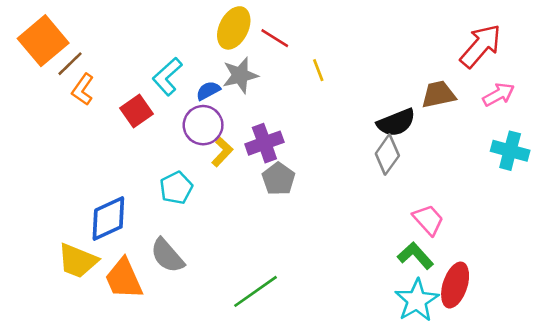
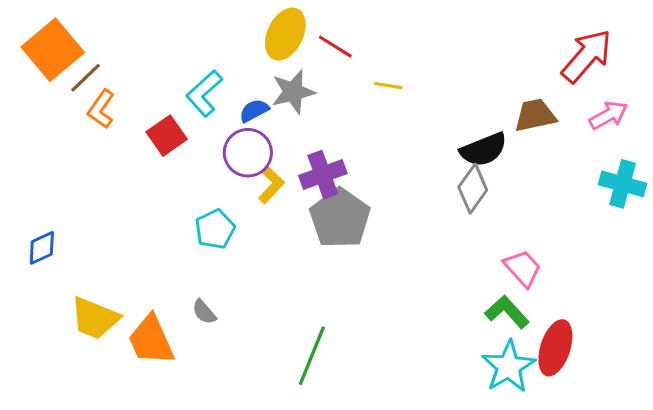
yellow line: (318, 70) -> (388, 86), turned -60
gray pentagon: (279, 179) -> (340, 218), size x1.5
blue diamond: (108, 219) -> (42, 248), moved, size x0.6
gray semicircle: (167, 256) -> (204, 312), size x0.6
green line: (256, 291) -> (312, 356), turned -33

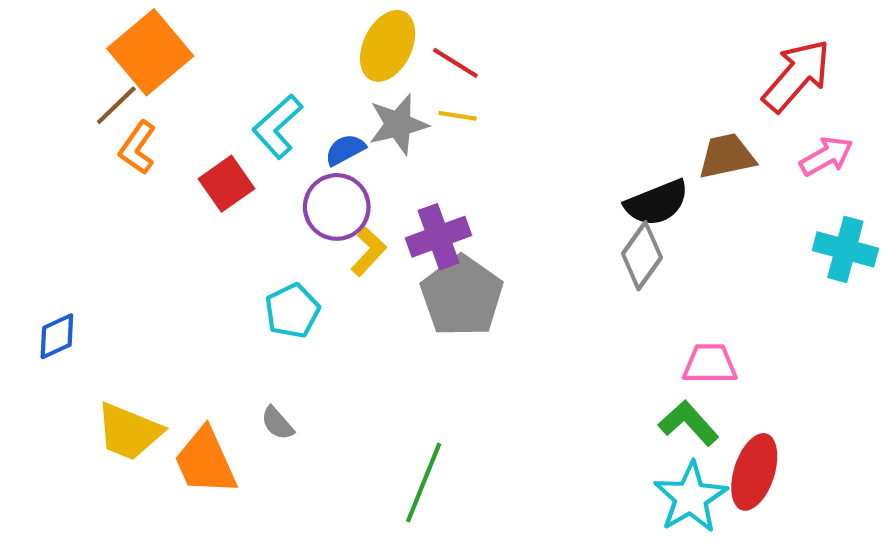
orange square: (53, 50) -> (150, 52), moved
yellow line: (388, 86) -> (458, 116), moved
pink trapezoid: (523, 268) -> (710, 364), turned -48

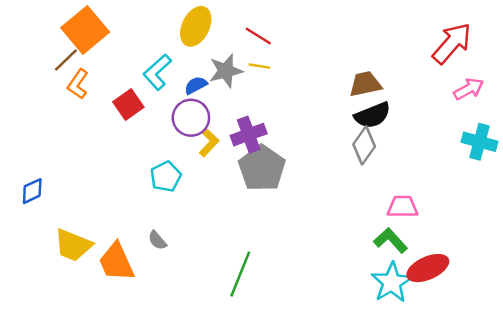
yellow ellipse: (388, 46) -> (196, 26), moved
brown trapezoid: (727, 156) -> (365, 84), moved
red ellipse: (754, 472) -> (428, 268), turned 48

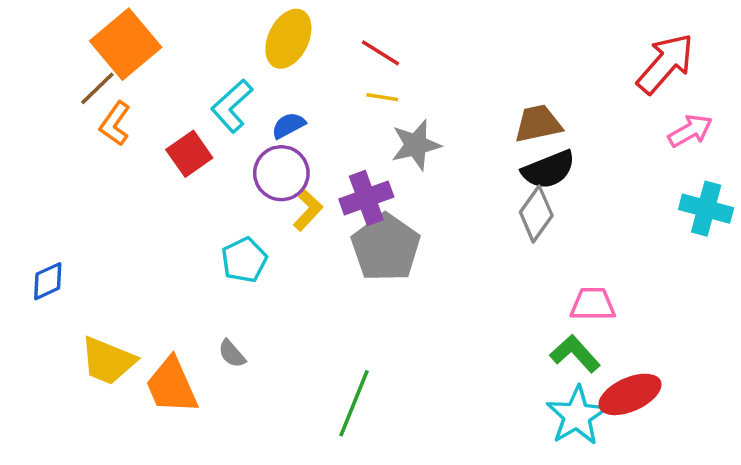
gray star: (226, 71) -> (416, 145), moved

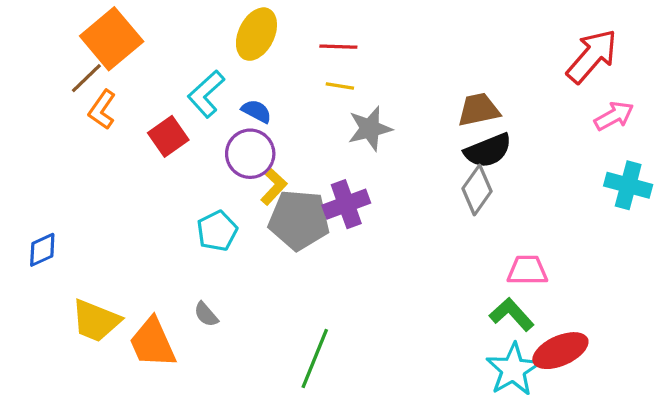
red line: (380, 53) -> (338, 47), turned -30
blue semicircle: (288, 125) -> (256, 111), turned 56
purple cross: (366, 198) -> (346, 204), moved
gray pentagon: (386, 248) -> (299, 220), moved, turned -30

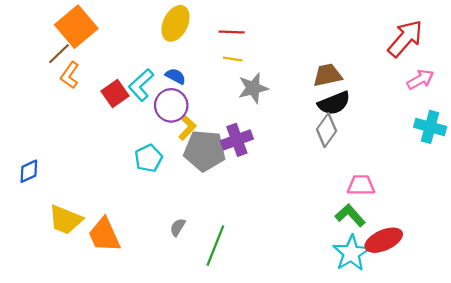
cyan L-shape: (206, 94) -> (141, 85), moved
gray semicircle: (206, 314) -> (178, 227), moved, turned 72

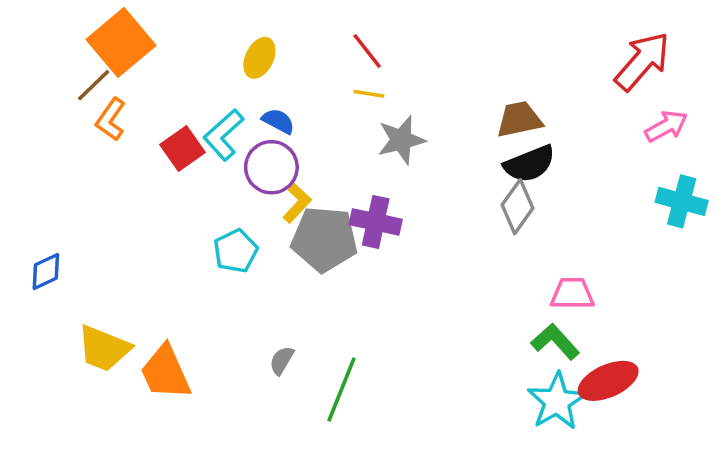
yellow ellipse: (175, 23) -> (259, 58), moved, size x0.7
red line: (232, 32) -> (367, 51), turned 50
purple cross: (237, 140) -> (376, 222), turned 32

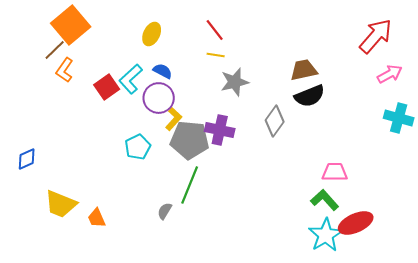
gray diamond: (518, 207) -> (275, 121), moved
orange trapezoid: (165, 372) -> (97, 218), size x0.6
green line: (341, 389) -> (190, 185), moved

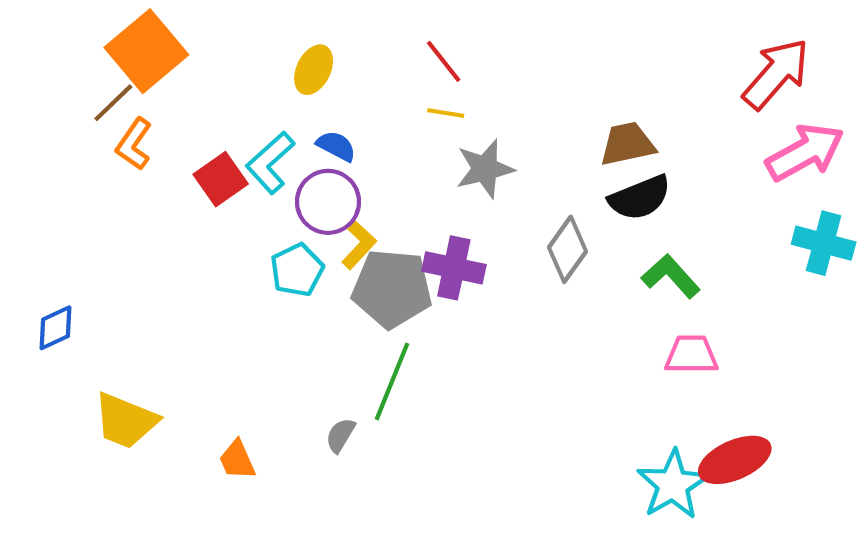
pink arrow: (390, 74) -> (805, 152), size x1.5
cyan pentagon: (138, 147) -> (297, 270), moved
green L-shape: (325, 200) -> (671, 276), moved
orange trapezoid: (97, 218) -> (237, 460), moved

